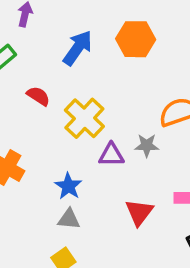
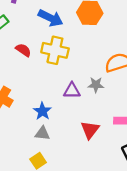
blue arrow: (78, 48) -> (51, 18), turned 80
yellow cross: (84, 118) -> (55, 50), moved, turned -32

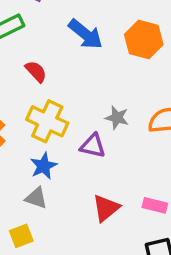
yellow cross: (55, 50) -> (47, 121), moved
gray star: (96, 85) -> (117, 118), moved

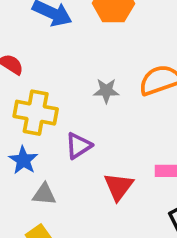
purple triangle: (93, 146) -> (78, 146), moved, turned -32
blue star: (44, 166) -> (23, 160), moved

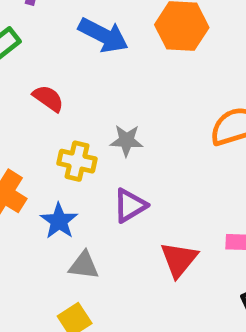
gray star: (106, 91) -> (126, 140), moved
yellow cross: (36, 113) -> (77, 161), size x0.7

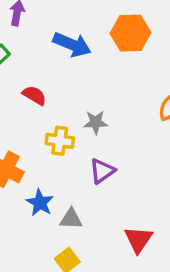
blue star: (59, 221) -> (40, 203), moved
red triangle: (179, 259) -> (138, 239), moved

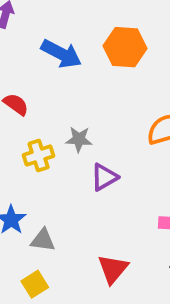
yellow cross: (60, 141) -> (39, 155), turned -32
purple triangle: (102, 171) -> (104, 177), moved

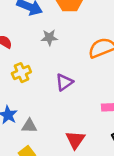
gray star: (79, 139) -> (49, 37), moved

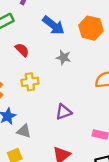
purple triangle: (64, 82) -> (64, 112), moved

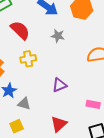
red semicircle: (22, 50) -> (20, 30), size x1.5

